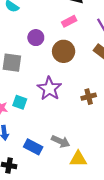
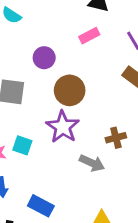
brown circle: (64, 51) -> (70, 90), moved
gray arrow: (61, 141) -> (92, 163), moved

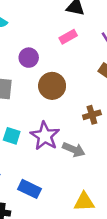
purple star: (63, 127) -> (45, 136), moved
brown cross: (116, 138) -> (92, 115), moved

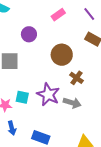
brown circle: (52, 86) -> (62, 55), moved
brown cross: (92, 115) -> (76, 78), moved, turned -32

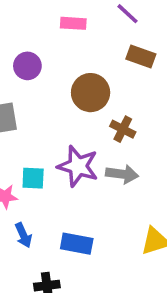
pink rectangle: (58, 15) -> (73, 23), turned 48

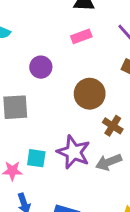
pink rectangle: (73, 23) -> (81, 36), turned -30
gray arrow: (122, 174) -> (109, 162), turned 145

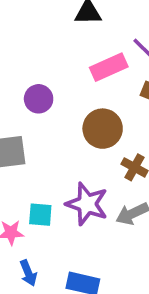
pink rectangle: (81, 36) -> (109, 67), moved, size x1.4

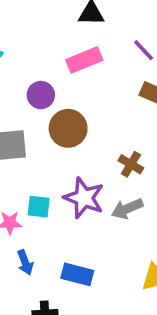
pink rectangle: (109, 67) -> (84, 60), moved
brown circle: (103, 129) -> (68, 128), moved

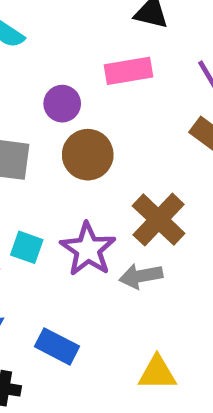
brown cross: (131, 164) -> (159, 220), size x1.6

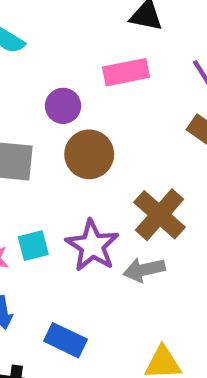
cyan square: (27, 247) -> (33, 246), turned -32

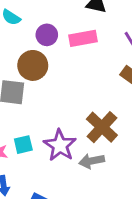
purple circle: (63, 106) -> (47, 35), moved
brown circle: (89, 154) -> (33, 65), moved

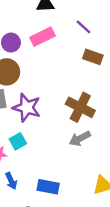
purple star: (60, 145) -> (27, 108), moved

